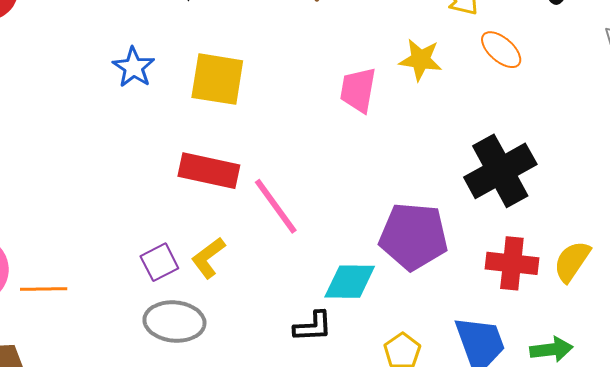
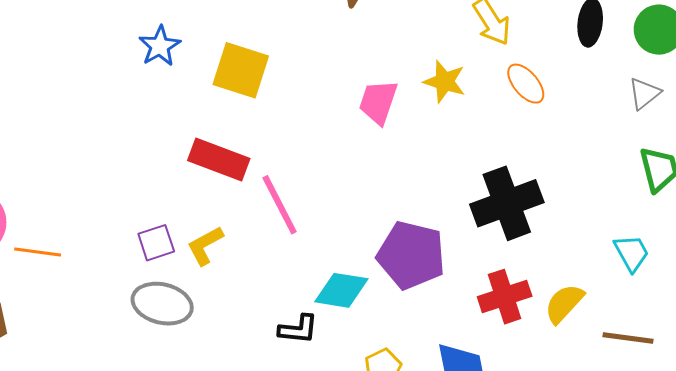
red cross: (512, 263) -> (505, 297), turned -33

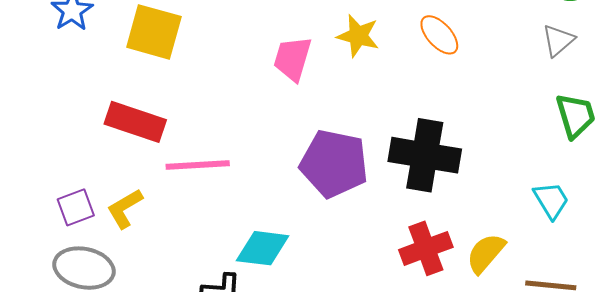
black cross: (507, 203) -> (425, 155), turned 32
pink line: (280, 205) -> (198, 165), turned -64
purple pentagon: (411, 255) -> (334, 164), moved

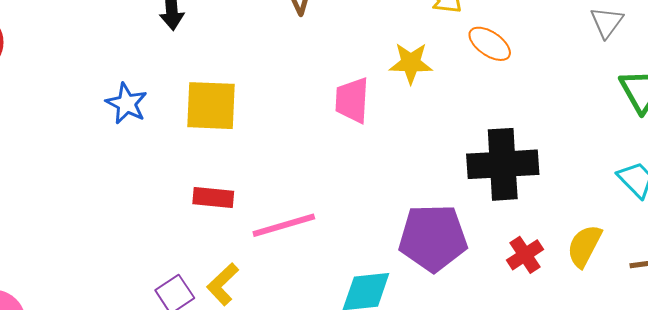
red rectangle: (135, 122) -> (213, 198), size x0.7
purple pentagon: (334, 164) -> (433, 238), moved
red cross: (426, 248) -> (525, 255), size x0.7

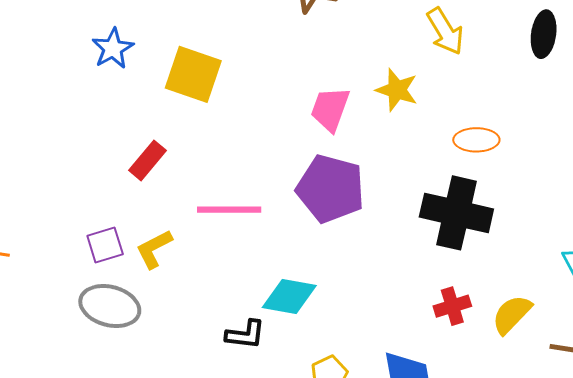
orange ellipse: (490, 44) -> (476, 140), moved, turned -51
red rectangle: (213, 198) -> (148, 160), moved, turned -72
purple pentagon: (433, 238) -> (330, 189), moved

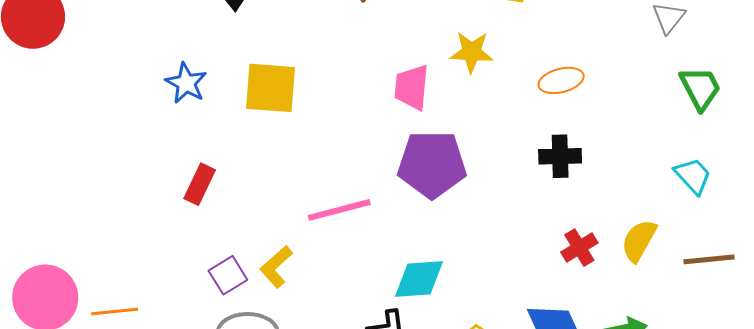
red rectangle: (148, 160) -> (200, 184), moved
black cross: (456, 213) -> (560, 156), size x0.6

